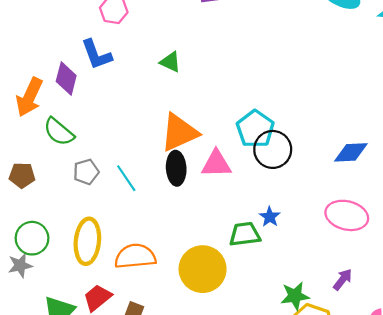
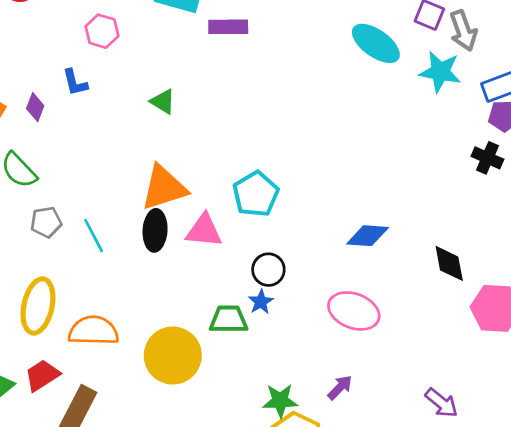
blue L-shape: (97, 55) -> (75, 82), size x0.7
purple diamond: (66, 79) -> (35, 107), size x0.7
black circle: (273, 149) -> (268, 270), moved, size x0.7

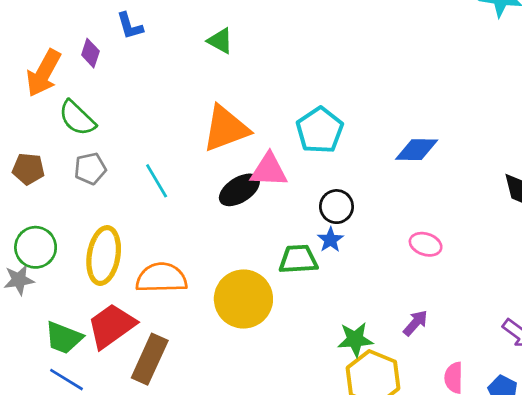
gray pentagon: (46, 222) -> (90, 169), moved
black ellipse: (155, 230) -> (239, 190), moved, turned 57
blue diamond: (368, 236) -> (417, 150), moved
pink ellipse: (354, 311) -> (426, 244), size x0.6
red trapezoid: (42, 375) -> (111, 326), size x1.4

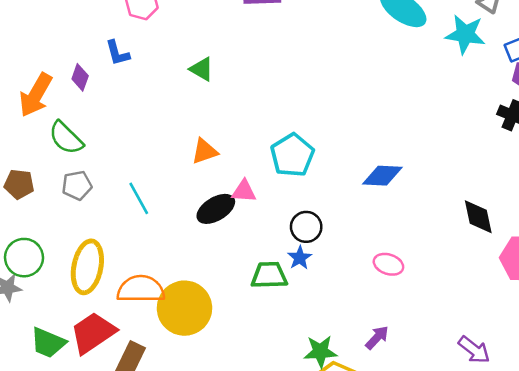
orange triangle: (226, 129) -> (205, 151), size x0.6
pink triangle: (269, 170) -> (244, 191), size x0.7
yellow circle: (243, 299) -> (184, 308), moved

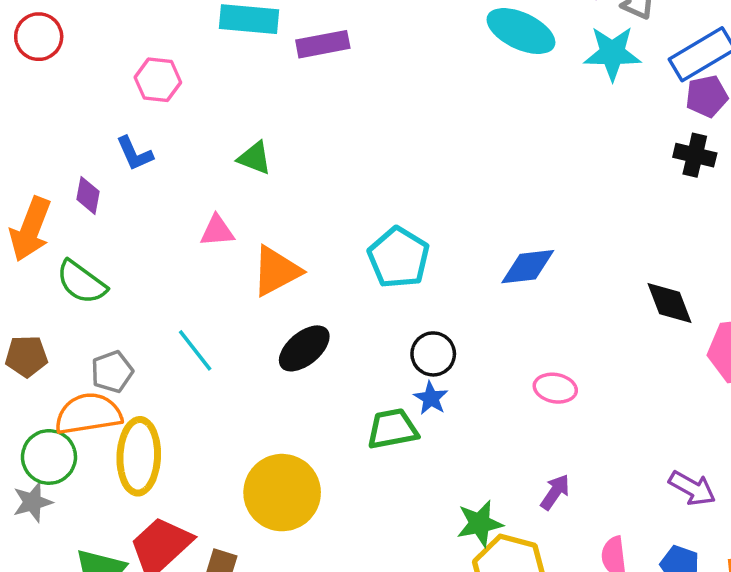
orange triangle: (205, 151) -> (276, 271), size x1.4
gray pentagon: (77, 185) -> (112, 372), moved
pink triangle: (244, 191) -> (217, 231), moved
orange semicircle: (141, 289) -> (88, 414), moved

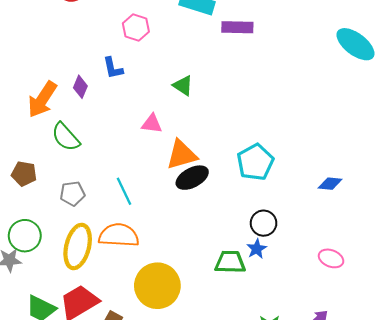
blue diamond: (528, 267) -> (330, 184), size x0.7
black ellipse: (304, 348) -> (192, 178), moved
orange semicircle: (88, 414) -> (119, 235), moved

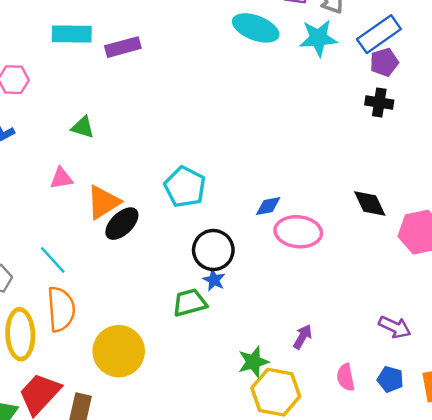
blue diamond: (330, 184) -> (268, 206), moved
black circle: (264, 223) -> (213, 250), size x1.4
orange semicircle: (119, 235) -> (61, 309), turned 99
pink ellipse: (331, 258) -> (298, 232), moved, size x1.6

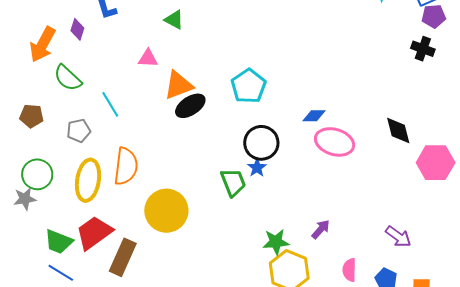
cyan line: (53, 260) -> (110, 104), moved
green trapezoid: (190, 303) -> (233, 182), turned 72

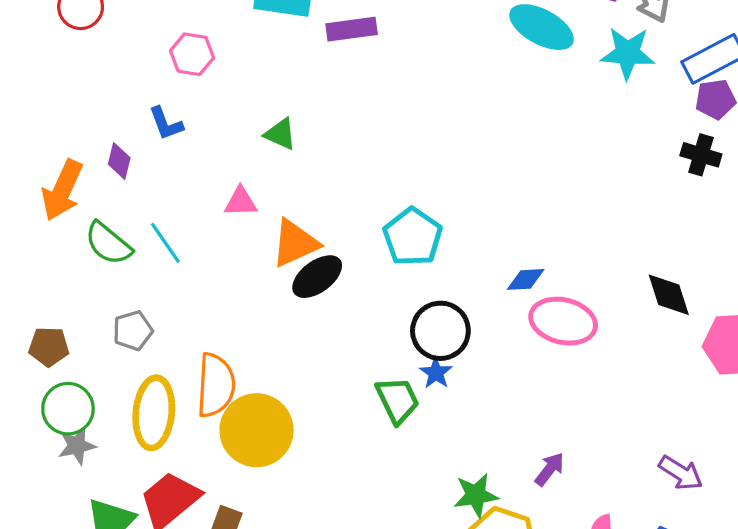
cyan line: (110, 104) -> (165, 243), moved
brown pentagon: (31, 116) -> (49, 347), moved
gray star: (25, 199) -> (77, 446), moved
yellow circle: (166, 211) -> (257, 430), moved

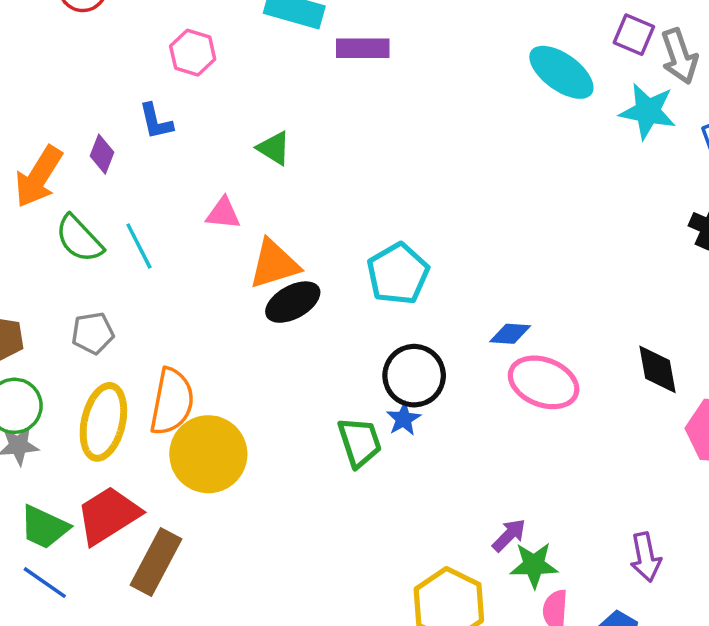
purple arrow: (681, 473) -> (646, 557), turned 39
green star: (476, 495) -> (534, 565), moved

